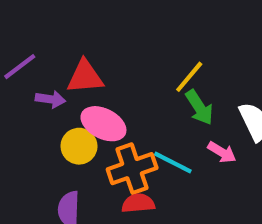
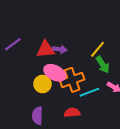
purple arrow: (50, 99) -> (60, 49), moved
cyan line: (173, 162) -> (89, 92), turned -48
orange cross: (132, 169) -> (72, 80), moved

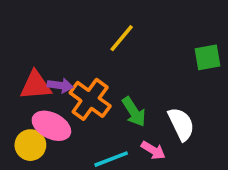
yellow line: (98, 49) -> (122, 38), moved
orange cross: (72, 80) -> (90, 99), moved, turned -35

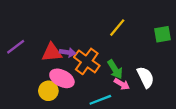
yellow line: (122, 38) -> (117, 28), moved
pink arrow: (153, 150) -> (122, 84), moved

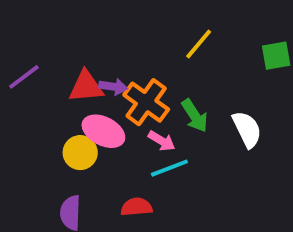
pink arrow: (122, 84) -> (162, 141), moved

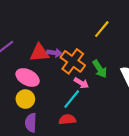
pink ellipse: (103, 131) -> (28, 78), moved
yellow circle: (80, 153) -> (25, 99), moved
cyan line: (169, 168) -> (72, 99), moved, turned -30

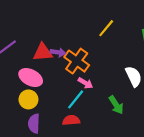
green arrow: (100, 69) -> (116, 105), moved

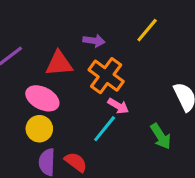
purple arrow: (58, 52) -> (94, 41), moved
red semicircle: (71, 120) -> (76, 162), moved, turned 42

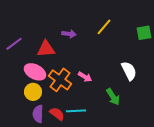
orange cross: (106, 76) -> (60, 80), moved
cyan line: (105, 129) -> (76, 111), moved, turned 48

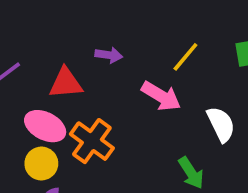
yellow line: (104, 27) -> (185, 57), moved
pink arrow: (85, 77) -> (161, 96), moved, size x1.5

